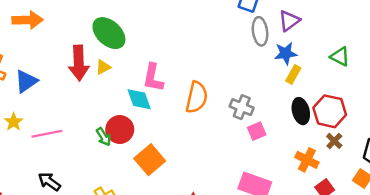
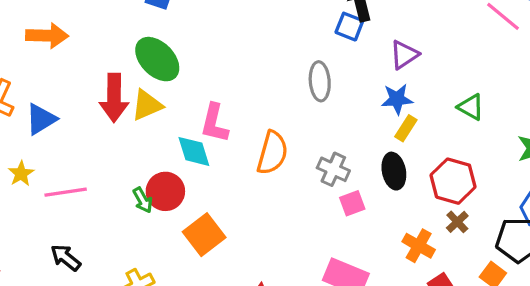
gray ellipse: (260, 31) -> (320, 81), moved
yellow triangle: (103, 67) -> (147, 105), size x1.5
black ellipse: (301, 111) -> (394, 171), moved

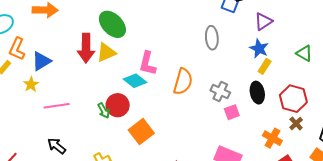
blue star: (397, 99) -> (259, 48), turned 30
cyan diamond: (194, 151) -> (135, 81), turned -35
yellow star: (21, 174) -> (31, 84), moved

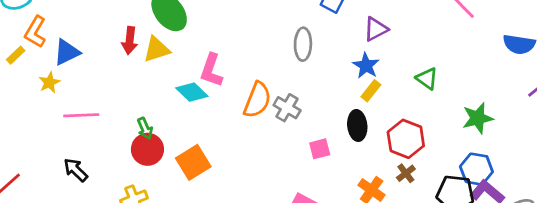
red arrow: (86, 48) -> (130, 40), size x0.7
gray cross: (220, 92) -> (287, 108), moved
red circle: (118, 105) -> (147, 149), moved

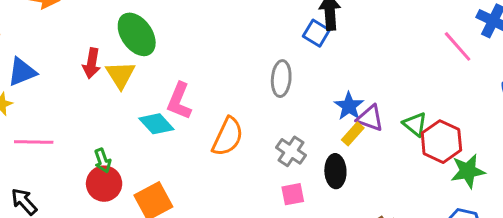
purple triangle: (376, 29) -> (370, 118), moved, turned 44
yellow triangle: (157, 49) -> (120, 75), turned -48
gray cross: (287, 108) -> (291, 151), moved
red hexagon: (406, 139) -> (441, 142), moved

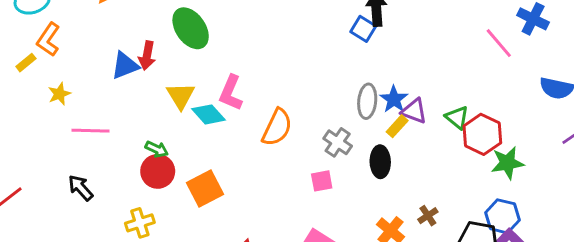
blue triangle: (22, 72) -> (125, 65), moved
yellow triangle: (120, 75) -> (181, 96), moved
gray ellipse: (281, 79) -> (367, 101), moved
green arrow: (103, 161) -> (157, 149), turned -45
pink square: (293, 194) -> (322, 181), moved

